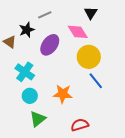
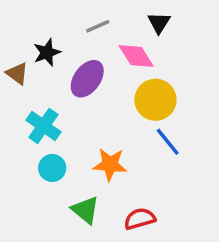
gray line: (45, 15) -> (98, 26), moved
green triangle: (38, 119) -> (85, 210), moved, turned -42

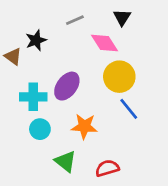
purple ellipse: (87, 79) -> (67, 86), moved
cyan cross: (43, 126) -> (33, 97), turned -35

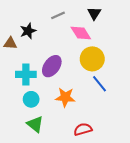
brown triangle: (13, 56) -> (10, 43), turned -32
green triangle: (66, 161) -> (35, 124), moved

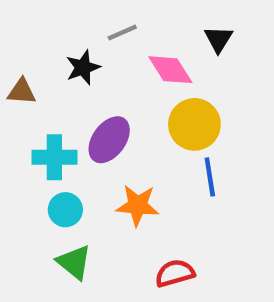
black triangle: (94, 13) -> (219, 39), moved
black star: (28, 31) -> (83, 68), moved
blue line: (99, 84) -> (210, 177), turned 30

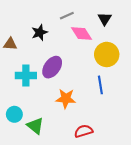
gray line: (122, 32) -> (67, 16), moved
yellow circle: (194, 124) -> (107, 54), moved
cyan circle: (65, 210) -> (14, 114), moved

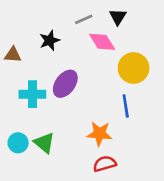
black triangle: (105, 19) -> (118, 17), moved
orange star: (66, 99) -> (99, 134), moved
green triangle: (35, 126) -> (44, 143), moved

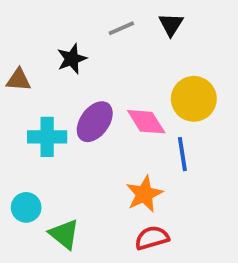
pink diamond: (102, 42) -> (146, 122), moved
orange star: (99, 134) -> (144, 194), turned -30
green triangle: (44, 143) -> (64, 234), moved

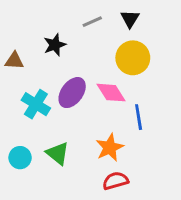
yellow circle: (194, 99) -> (133, 58), moved
cyan cross: (47, 137) -> (36, 104), turned 32
green triangle: (64, 234) -> (58, 153), moved

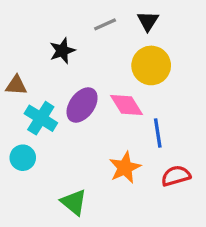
brown triangle: (14, 61) -> (16, 85), moved
green triangle: (58, 153) -> (74, 202), moved
cyan circle: (20, 158) -> (23, 158), moved
red semicircle: (115, 181) -> (176, 176), moved

